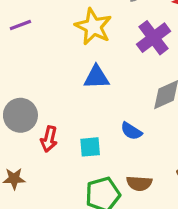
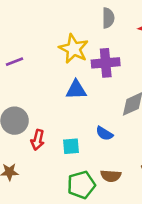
purple line: (20, 25) -> (15, 62), moved
purple cross: (153, 38) -> (106, 63), moved, turned 32

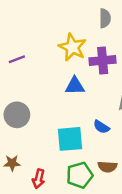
red arrow: (38, 140) -> (39, 179), moved
cyan square: (71, 146) -> (70, 139), size x1.6

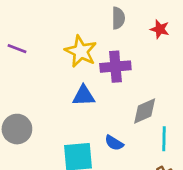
purple line: (17, 59) -> (17, 49), moved, turned 42

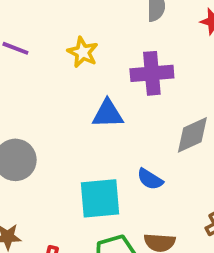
yellow star: (81, 51) -> (83, 52), moved, size x0.7

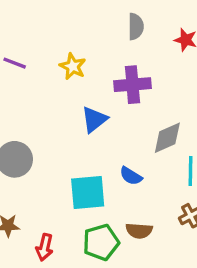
blue triangle: (108, 114) -> (94, 119), turned -36

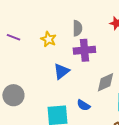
gray semicircle: (136, 27) -> (77, 28), moved

